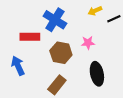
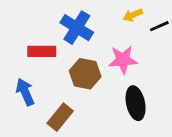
pink star: (88, 43) -> (123, 60), size x1.5
brown rectangle: (57, 85) -> (60, 117), moved

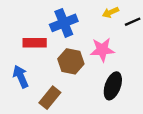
blue cross: (77, 28) -> (64, 23), turned 36
black ellipse: (136, 103) -> (113, 86), turned 32

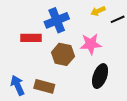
blue arrow: (21, 77) -> (18, 85), moved
brown rectangle: (50, 98) -> (44, 86), turned 66

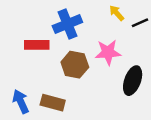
yellow arrow: (98, 11) -> (117, 13), turned 72
black ellipse: (100, 76) -> (133, 81), moved

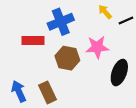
brown rectangle: (53, 103) -> (47, 92), turned 50

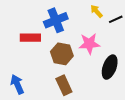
brown rectangle: (47, 92) -> (64, 85), moved

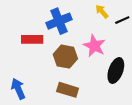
pink star: (89, 44) -> (94, 46), turned 30
brown rectangle: (64, 85) -> (68, 90), turned -48

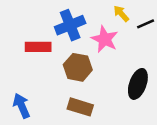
pink star: (94, 46) -> (105, 39), moved

